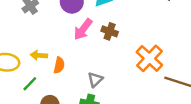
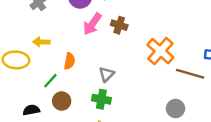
yellow arrow: (39, 55) -> (41, 42), moved
green line: (30, 84) -> (50, 81), moved

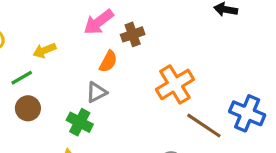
brown cross: (119, 25) -> (133, 34), turned 35
yellow arrow: (41, 42) -> (44, 50), moved, turned -42
orange semicircle: (70, 61) -> (108, 61), moved

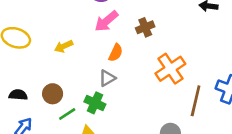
brown cross: (133, 34) -> (145, 27), moved
green line: (22, 78) -> (67, 114), moved
brown line: (204, 126) -> (196, 101), turned 72

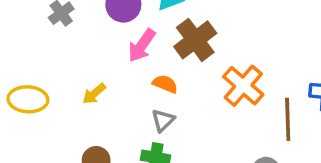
brown cross: (145, 27) -> (195, 40), size x1.6
orange semicircle: (116, 53) -> (165, 84), turned -78

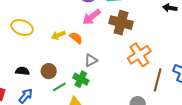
brown cross: (195, 40) -> (121, 23), turned 35
orange semicircle: (165, 84) -> (76, 38), moved

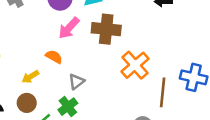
yellow arrow: (58, 35) -> (30, 77), moved
green cross: (81, 79) -> (68, 107), turned 35

